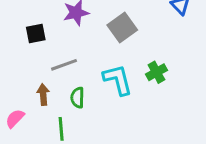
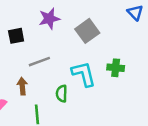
green cross: (156, 72) -> (116, 68), turned 35
green semicircle: (77, 98) -> (62, 94), moved

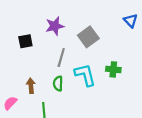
gray line: (39, 62) -> (61, 57), moved, turned -54
green semicircle: (62, 94) -> (58, 84), moved

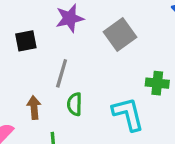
gray line: (61, 57) -> (62, 73), moved
cyan L-shape: (85, 75) -> (128, 114), moved

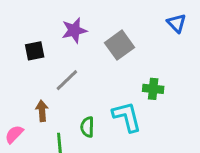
gray line: (62, 73) -> (67, 80), turned 30
green semicircle: (75, 104) -> (87, 127), moved

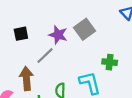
purple star: (74, 30) -> (58, 35), moved, turned 30
brown arrow: (42, 111) -> (26, 79), size x1.5

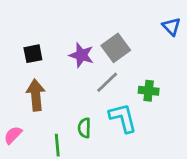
gray line: (45, 56) -> (107, 82), moved
brown arrow: (26, 79) -> (36, 95), moved

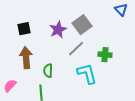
purple star: (81, 55) -> (58, 30), turned 30
green semicircle: (84, 128) -> (48, 71), moved

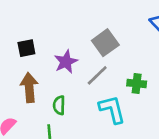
purple star: (58, 30) -> (66, 62), moved

